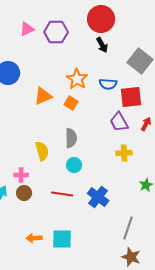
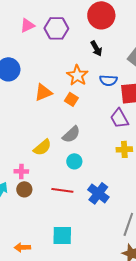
black arrow: (102, 45) -> (96, 48), moved
gray semicircle: (71, 138) -> (71, 134), turned 48
yellow semicircle: (42, 151) -> (42, 147), turned 66
orange arrow: (34, 238) -> (22, 247), moved

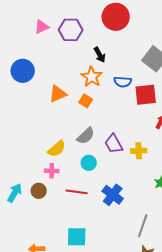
black arrow: (96, 48) -> (100, 55), moved
purple trapezoid: (119, 118) -> (114, 144), moved
pink cross: (21, 171) -> (52, 171), moved

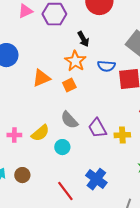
orange square: (86, 101) -> (69, 85), turned 32
gray semicircle: (86, 136) -> (69, 120), turned 90
cyan circle: (89, 163) -> (62, 147), moved
pink cross: (52, 171) -> (14, 135), moved
red line: (77, 192) -> (65, 191), moved, turned 45

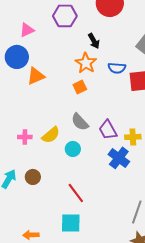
pink triangle: (25, 11) -> (27, 30), moved
orange triangle: (41, 78) -> (36, 76), moved
blue cross: (96, 179) -> (119, 158), moved

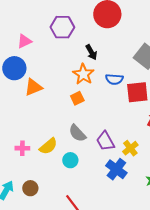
yellow cross: (133, 137) -> (130, 148), turned -35

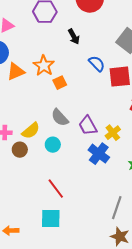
orange star: (83, 74) -> (44, 66), moved
blue semicircle: (114, 79) -> (97, 64), turned -138
brown circle: (30, 188) -> (20, 150), moved

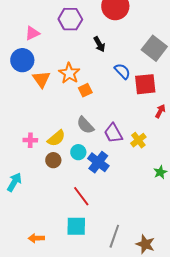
orange triangle: (16, 72) -> (41, 79), turned -42
brown circle: (20, 150) -> (53, 160), moved
blue cross: (99, 154) -> (98, 162), moved
gray line: (117, 208) -> (114, 236), moved

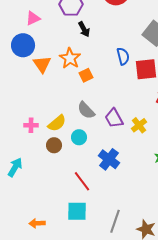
black arrow: (99, 44) -> (84, 29), moved
blue semicircle: (122, 71) -> (123, 56), turned 30
blue cross: (98, 162) -> (109, 159), moved

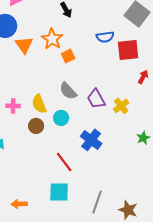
blue semicircle: (123, 56) -> (105, 37), turned 96
yellow semicircle: (57, 123) -> (39, 104), turned 108

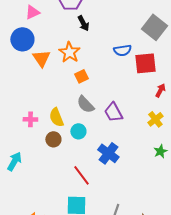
orange square: (68, 56) -> (81, 76), moved
yellow cross: (121, 106) -> (155, 119), moved

